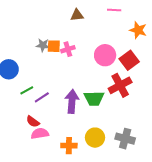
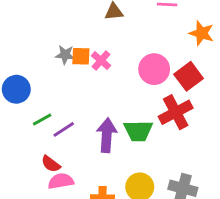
pink cross: (68, 49) -> (101, 61), turned -32

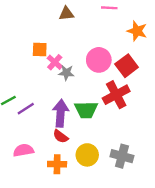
gray star: (65, 55) -> (66, 73), moved
pink cross: (101, 61) -> (55, 62), moved
red semicircle: (51, 164) -> (61, 136), moved

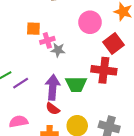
pink circle: (99, 60) -> (90, 22), moved
pink cross: (55, 62) -> (47, 40), turned 32
red cross: (116, 95) -> (104, 70), turned 35

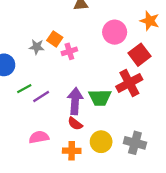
orange square: (33, 29) -> (55, 39), turned 32
gray star: (58, 50) -> (37, 47), moved
red cross: (104, 70) -> (129, 83), turned -35

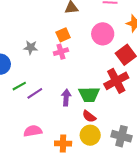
orange square: (55, 39) -> (63, 35), moved, turned 32
purple arrow: (75, 101) -> (66, 98), size x0.7
red semicircle: (75, 124) -> (89, 116), moved

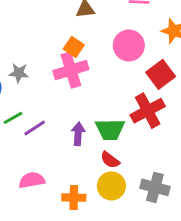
orange square: (63, 35) -> (74, 47), turned -32
gray star: (31, 47) -> (19, 73), moved
pink cross: (61, 52) -> (71, 70), size x1.6

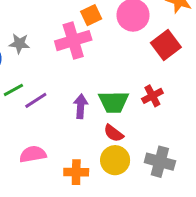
orange square: (74, 47) -> (91, 15), moved, turned 30
red cross: (148, 111) -> (152, 96), moved, size x0.6

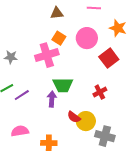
orange square: (91, 15) -> (59, 38), turned -32
green trapezoid: (114, 102) -> (63, 85), moved
yellow circle: (115, 160) -> (86, 121), moved

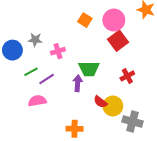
pink cross: (47, 55) -> (58, 51), moved, size x0.6
red square: (109, 58) -> (118, 41), moved
pink semicircle: (20, 131) -> (37, 101), moved

